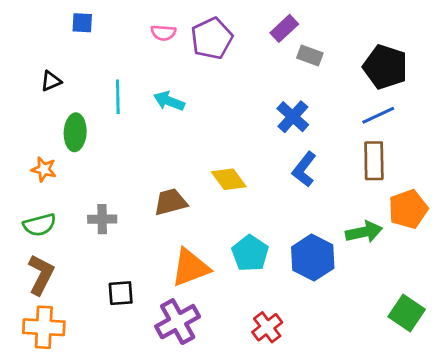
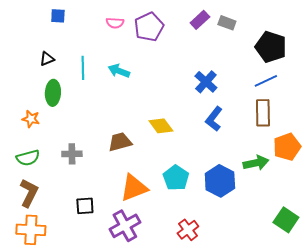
gray rectangle: (310, 55) -> (227, 23), moved
black triangle: (51, 81) -> (47, 59), moved

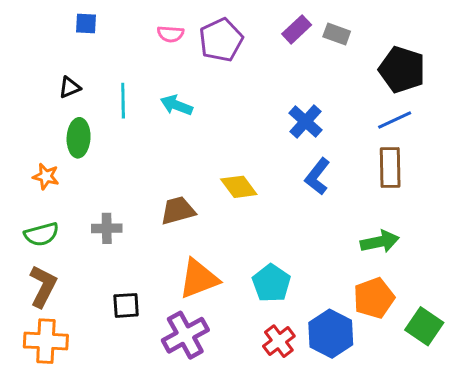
orange pentagon: (287, 147) -> (374, 298), moved
cyan pentagon: (176, 178) -> (271, 283), moved
blue hexagon: (220, 181) -> (331, 334), moved

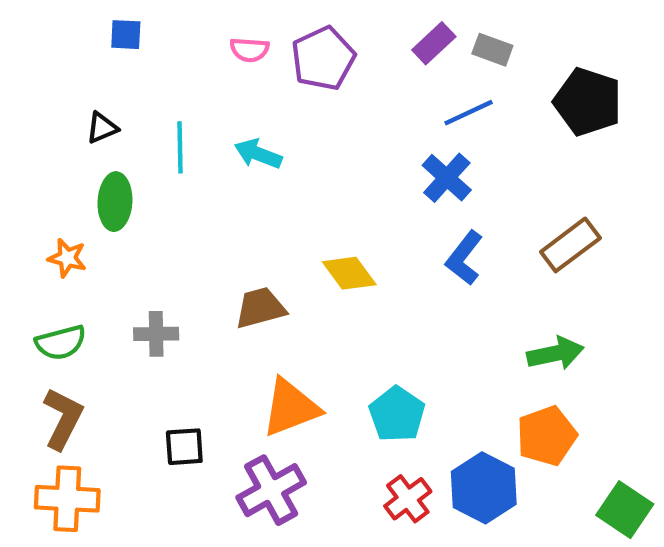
blue line: (395, 120) -> (469, 113), moved
brown rectangle: (390, 167) -> (570, 245), turned 54
green square: (424, 326) -> (625, 510), moved

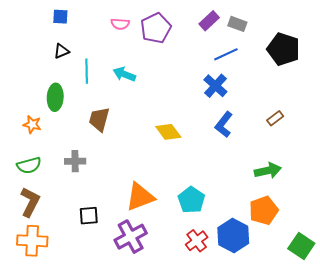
black triangle: (102, 128) -> (61, 51), moved
brown rectangle: (570, 245) -> (275, 118), size x0.6
brown trapezoid: (260, 308) -> (99, 119), moved, turned -60

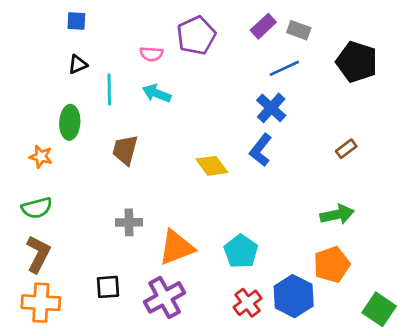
pink semicircle: (120, 24) -> (151, 54), moved
blue L-shape: (224, 125) -> (261, 150), moved
gray cross: (75, 161) -> (129, 222), moved
black square: (89, 216) -> (108, 287), moved

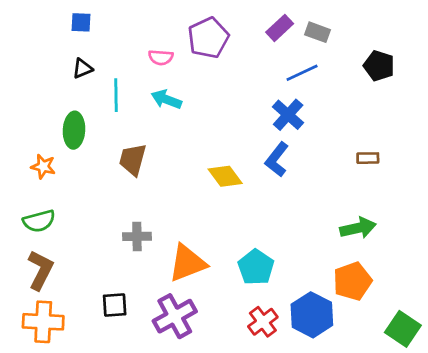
black pentagon: (357, 62) -> (379, 66), size x0.7
brown rectangle: (346, 149) -> (368, 158), turned 36

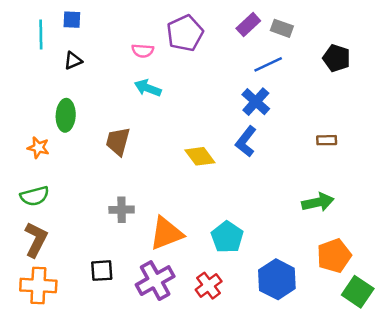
cyan line: (116, 95) -> (41, 35), moved
orange pentagon: (352, 281) -> (334, 256), moved
red cross: (263, 322) -> (209, 286), moved

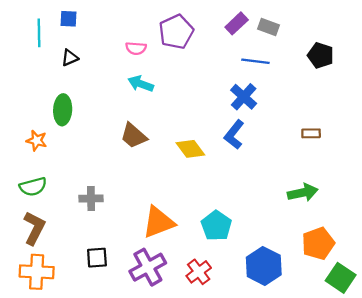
blue line: (268, 64) -> (255, 61), turned 32
brown trapezoid: (118, 141) -> (134, 136), moved, turned -64
gray cross: (122, 210) -> (91, 198), moved

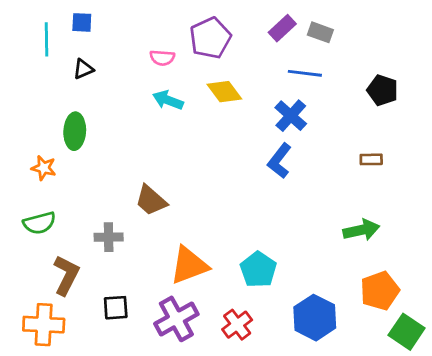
black pentagon: (321, 55) -> (383, 90), moved
brown trapezoid: (134, 136) -> (151, 200), moved
yellow diamond: (190, 149) -> (224, 92), moved
brown L-shape: (34, 228) -> (66, 275), moved

